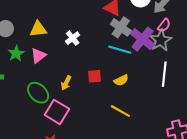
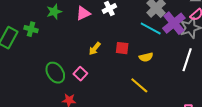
pink triangle: (38, 56) -> (83, 13), moved
green ellipse: (38, 93) -> (55, 73), moved
pink square: (57, 112) -> (80, 74), size x0.6

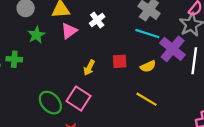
purple cross: (174, 23) -> (173, 49), moved
pink square: (80, 74) -> (79, 99), size x1.5

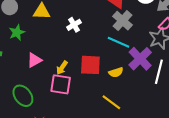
pink triangle: (69, 31) -> (34, 60), moved
red square: (120, 61) -> (90, 65), size x1.5
pink square: (79, 99) -> (61, 84), moved, turned -30

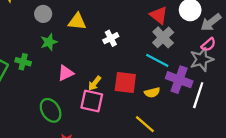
purple cross: (140, 59) -> (179, 80), turned -30

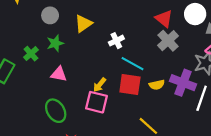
yellow triangle: (77, 22) -> (83, 24), turned -42
cyan line: (157, 60) -> (132, 64), moved
green cross: (23, 62) -> (31, 54), moved, turned 32
pink triangle: (66, 73) -> (59, 74), moved, turned 35
yellow semicircle: (152, 92) -> (157, 85), moved

